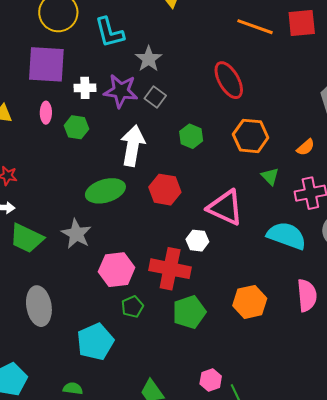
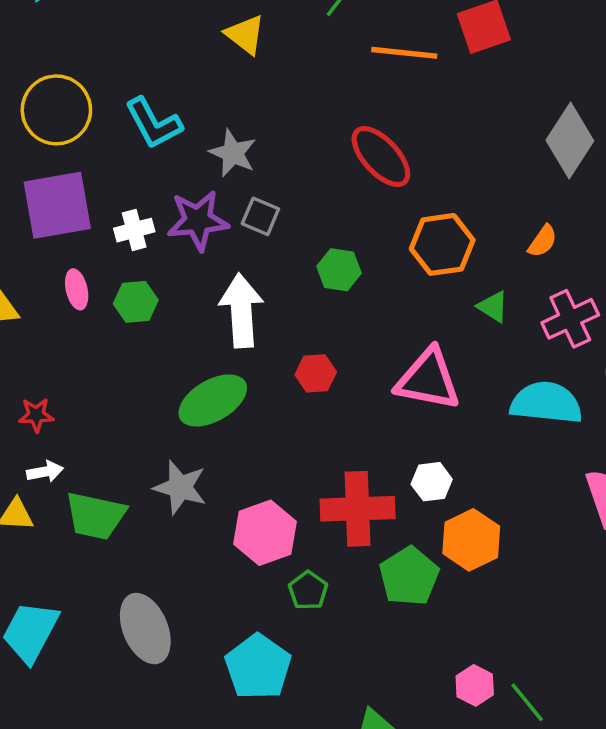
red hexagon: (165, 190) -> (316, 373), size x0.7
white hexagon: (197, 241) -> (432, 482), moved
orange hexagon: (250, 302) -> (471, 540), moved

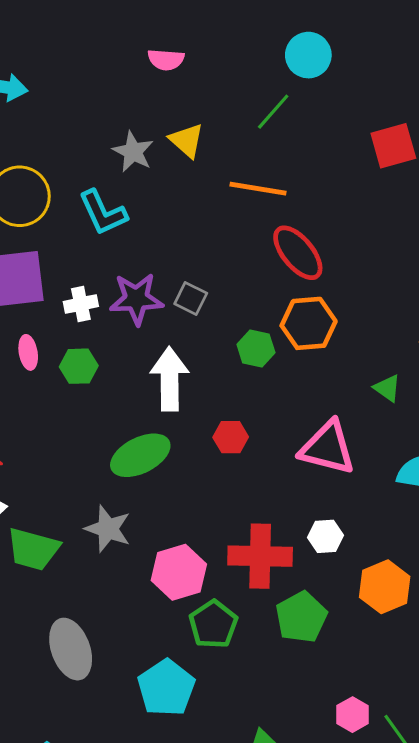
orange line: (404, 53) -> (258, 189), moved
gray star: (233, 153) -> (133, 152), moved
orange hexagon: (442, 244) -> (309, 323), moved
orange hexagon: (471, 540) -> (385, 587), moved
green pentagon: (308, 591) -> (213, 624), size x1.4

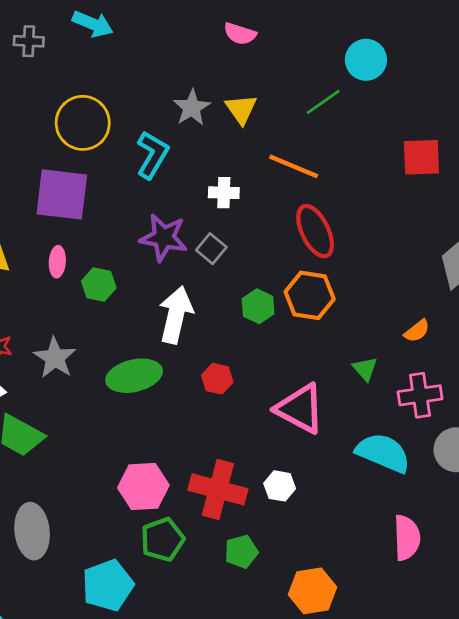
cyan L-shape: (103, 213) -> (152, 155), turned -138
white cross: (81, 304) -> (224, 193), moved
gray star: (108, 529) -> (55, 358), moved
orange hexagon: (385, 587) -> (312, 591), moved
green pentagon: (301, 617) -> (241, 552), size x0.7

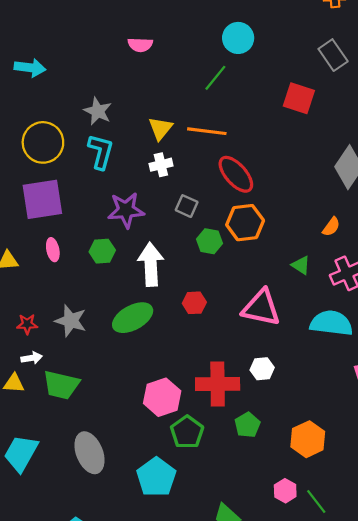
gray star: (192, 108) -> (98, 111), moved
yellow triangle: (241, 109) -> (160, 128), moved, turned 30
red square: (421, 157) -> (299, 98), turned 36
gray square: (211, 249) -> (187, 206), moved
green hexagon: (99, 284) -> (102, 251), moved

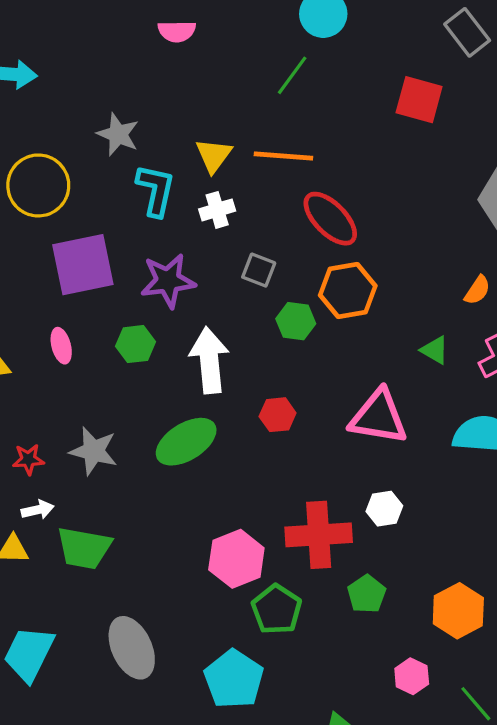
cyan L-shape: (101, 152) -> (156, 190), moved
purple square: (42, 199) -> (83, 265), moved
pink hexagon: (285, 491) -> (412, 676), moved

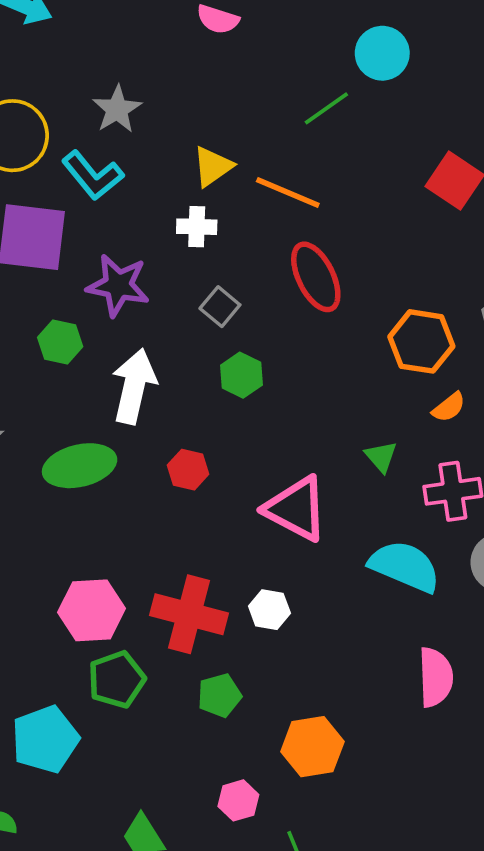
cyan L-shape: (156, 190) -> (93, 175), moved, turned 110
orange hexagon: (348, 290) -> (421, 341), moved

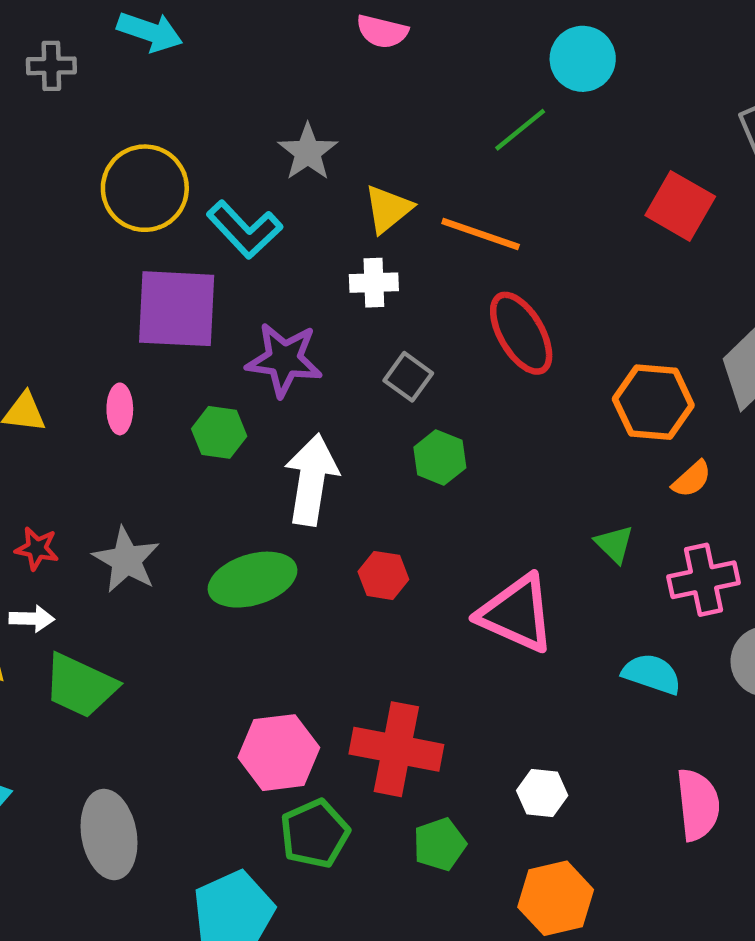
gray star: (117, 109) -> (308, 152), moved
cyan semicircle: (405, 566) -> (652, 674), size x0.7
white hexagon: (269, 610) -> (542, 793), moved

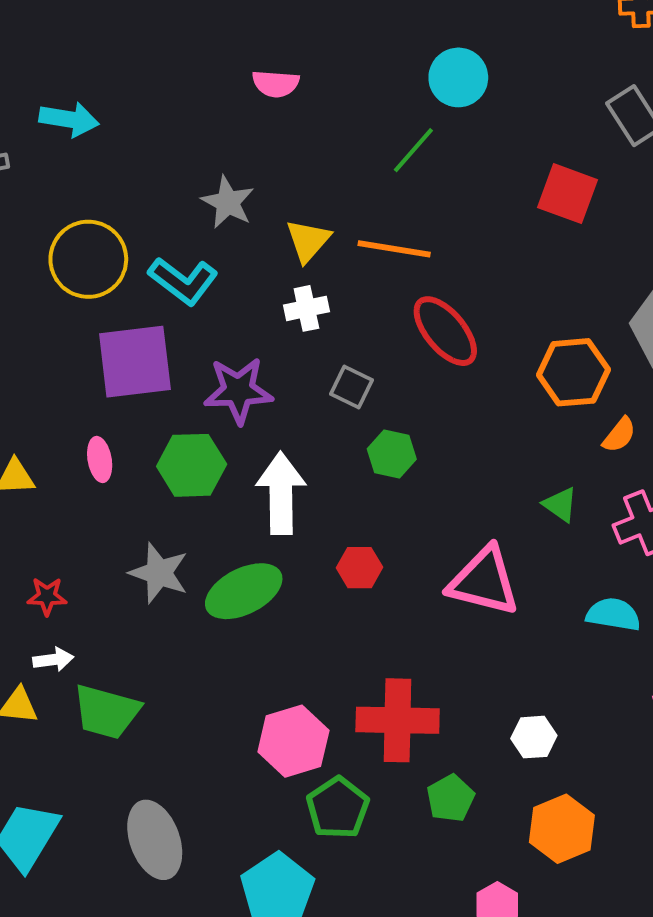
green hexagon: (219, 432) -> (192, 465), size x1.4
gray star: (126, 560) -> (159, 573), moved

